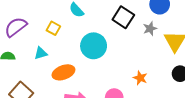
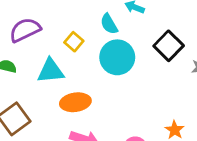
cyan circle: (94, 46) -> (117, 57), moved
cyan triangle: (41, 53) -> (51, 71), size x1.5

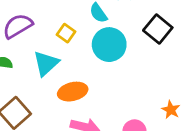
cyan triangle: (51, 71) -> (46, 63), turned -32

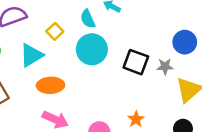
black square: (158, 29) -> (136, 62), moved, turned -30

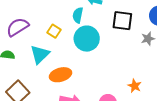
cyan semicircle: (88, 19) -> (78, 15), turned 49
black square: (136, 62) -> (122, 21), moved

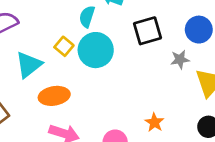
black square: (122, 21) -> (148, 31), turned -30
yellow square: (54, 31) -> (64, 46), moved

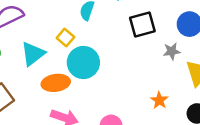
cyan circle: (96, 50) -> (83, 62), moved
orange star: (154, 122) -> (159, 100), moved

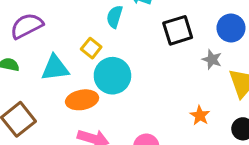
gray star: (172, 51) -> (212, 59), turned 30
cyan triangle: (33, 54) -> (55, 68), turned 32

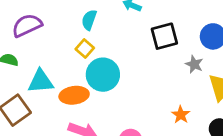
cyan semicircle: (115, 17) -> (89, 20), moved
cyan triangle: (55, 68) -> (41, 81), moved

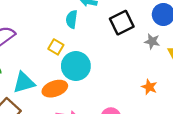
cyan semicircle: (89, 20) -> (72, 19), moved

